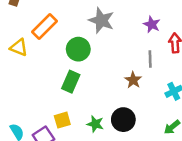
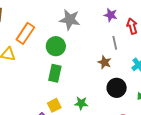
black circle: (123, 120) -> (117, 88), moved

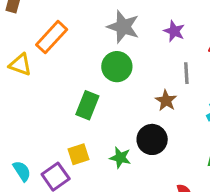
purple star: (111, 15) -> (174, 31), moved
green circle: (56, 46) -> (117, 67), moved
black circle: (117, 88) -> (152, 139), moved

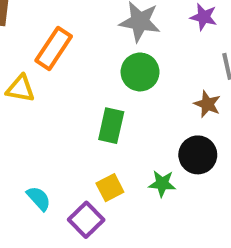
cyan semicircle: (22, 171) -> (39, 198), moved

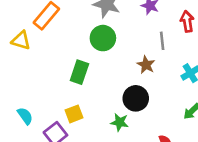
green star: (162, 184) -> (120, 122), moved

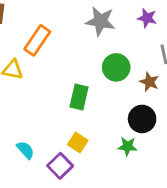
green circle: (103, 38) -> (116, 67), moved
yellow square: (74, 114) -> (78, 142), turned -30

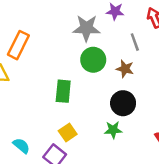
gray star: (100, 21) -> (86, 28), moved
yellow square: (78, 142) -> (68, 132), turned 30

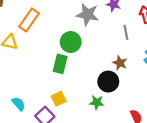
green circle: (93, 60) -> (71, 42), moved
brown star: (125, 69) -> (120, 63), moved

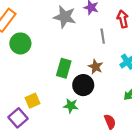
green circle: (71, 42) -> (20, 43), moved
green rectangle: (60, 64) -> (64, 68), moved

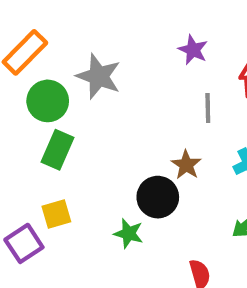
gray star: (65, 17) -> (99, 76), moved
green rectangle: (64, 68) -> (57, 150), moved

